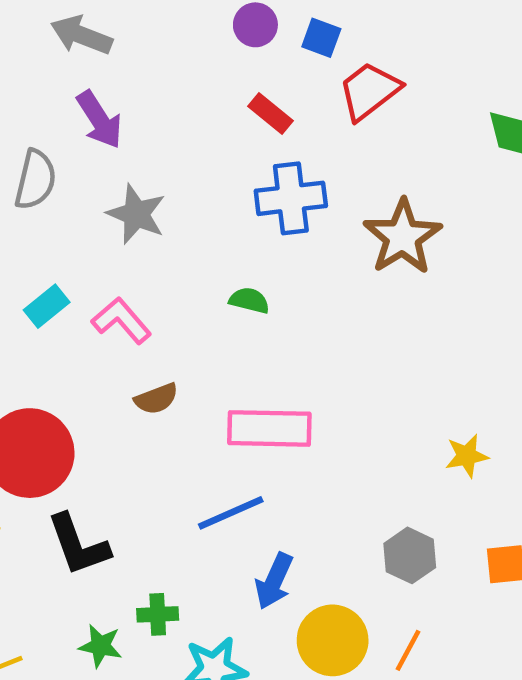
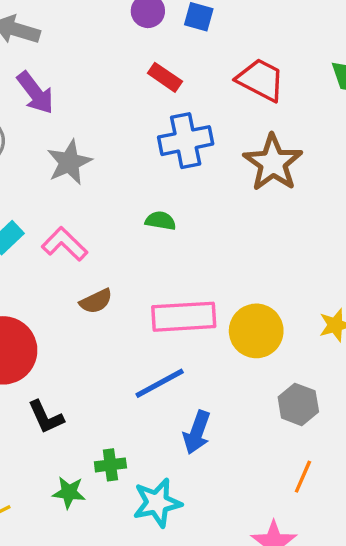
red trapezoid: (369, 91) -> (261, 80), moved, turned 70
gray star: (136, 214) -> (69, 162), turned 30
black L-shape: (78, 545) -> (46, 417), size x0.7
yellow circle: (333, 640) -> (256, 331), moved

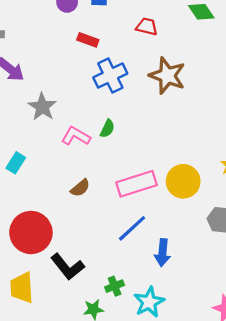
red trapezoid: (261, 80) -> (147, 27), size x0.7
green semicircle: (160, 221) -> (107, 129), turned 120
pink L-shape: (65, 244) -> (76, 136), moved
black L-shape: (46, 417) -> (67, 267), size x1.4

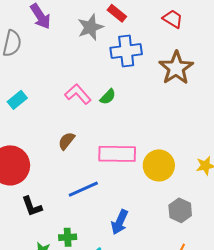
gray star: (42, 107) -> (90, 27), moved
brown semicircle: (80, 188) -> (67, 141), turned 150
blue line: (132, 228) -> (83, 189), moved
black L-shape: (67, 267) -> (32, 206), size x0.7

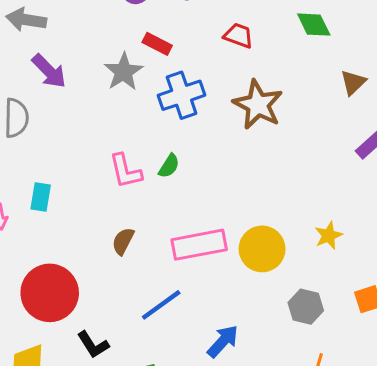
pink L-shape: (78, 94) -> (125, 171), turned -140
cyan rectangle: (17, 100) -> (41, 197), turned -30
blue arrow: (120, 222) -> (223, 341), turned -150

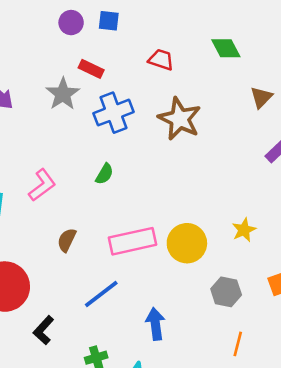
pink L-shape: (125, 171) -> (42, 185), moved, turned -112
blue arrow: (223, 341) -> (155, 324), turned -48
black L-shape: (93, 345) -> (44, 330), turned 76

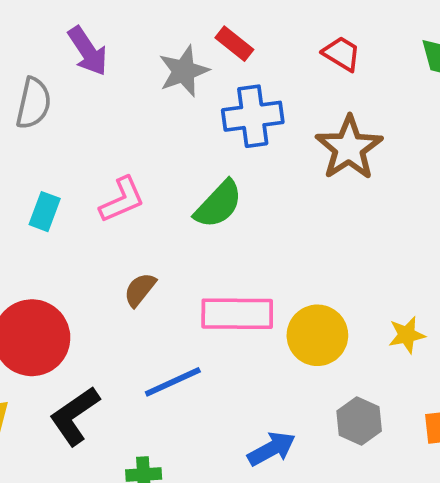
green semicircle: (104, 174) -> (218, 204), size x1.6
blue arrow: (155, 324) -> (272, 449), moved, turned 56
black L-shape: (44, 330) -> (75, 416), size x1.4

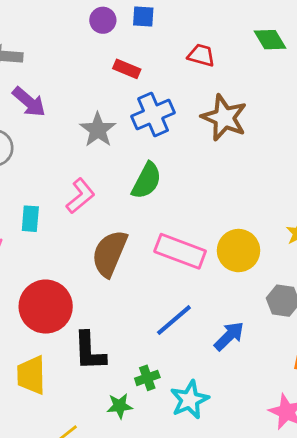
gray star: (184, 71) -> (98, 130), moved
brown semicircle: (140, 290) -> (110, 253), size x1.8
pink rectangle: (237, 314) -> (180, 251), turned 36
blue line: (173, 382) -> (174, 320), moved
black L-shape: (75, 416) -> (89, 351), turned -42

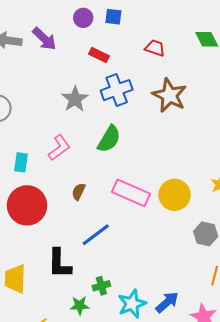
purple arrow: (29, 102) -> (44, 39), moved
brown semicircle: (110, 253) -> (79, 192), size x0.5
red circle: (46, 307) -> (27, 205), moved
blue line: (174, 320) -> (96, 235), moved
blue arrow: (229, 336) -> (167, 302), moved

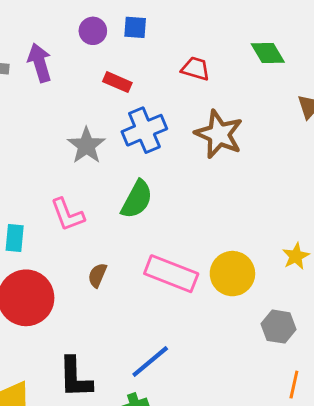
purple arrow: (44, 39) -> (40, 63), turned -148
pink L-shape: (59, 148) -> (67, 215), turned 108
blue line: (96, 235) -> (150, 362), moved

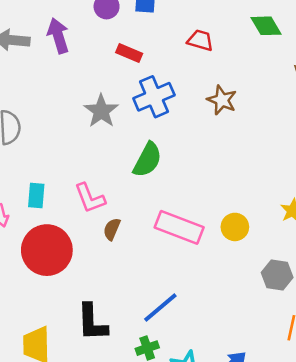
brown star: (219, 134) -> (222, 100), size x0.7
pink L-shape: (67, 215) -> (90, 198), moved
yellow circle: (232, 274) -> (235, 227), size x0.7

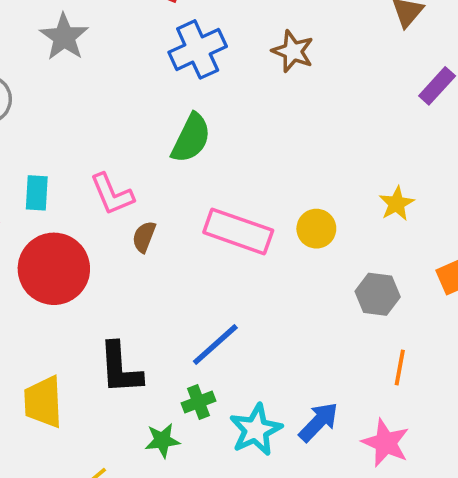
gray star: (101, 111) -> (64, 37), moved

